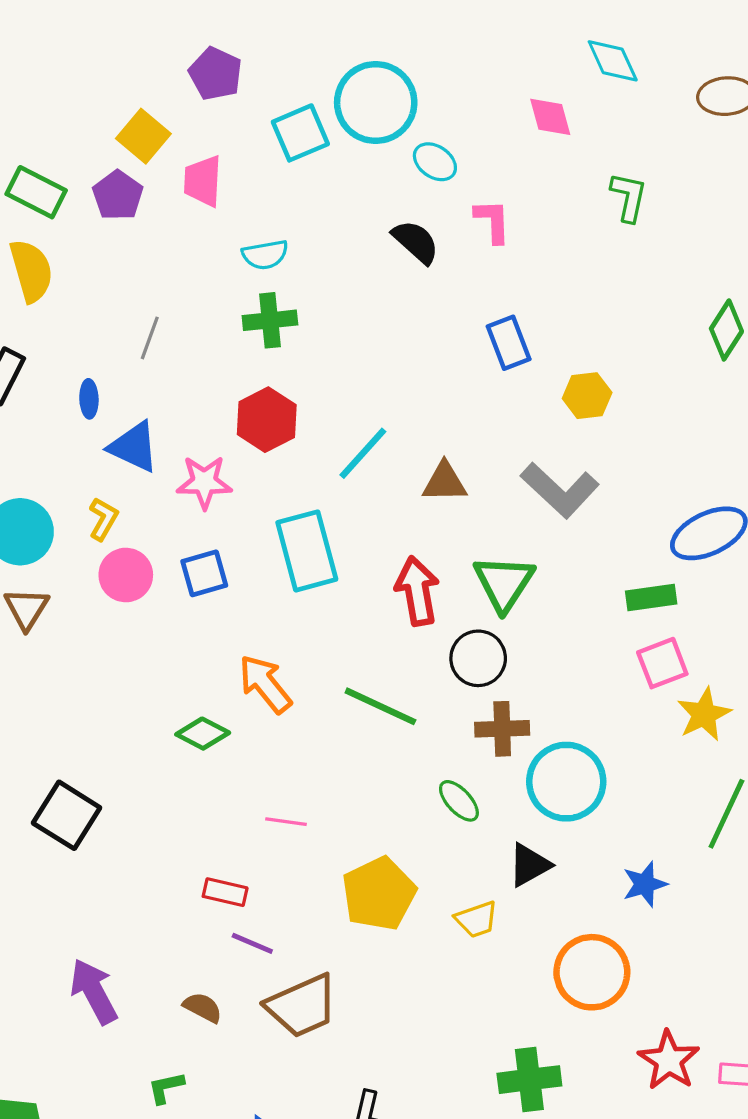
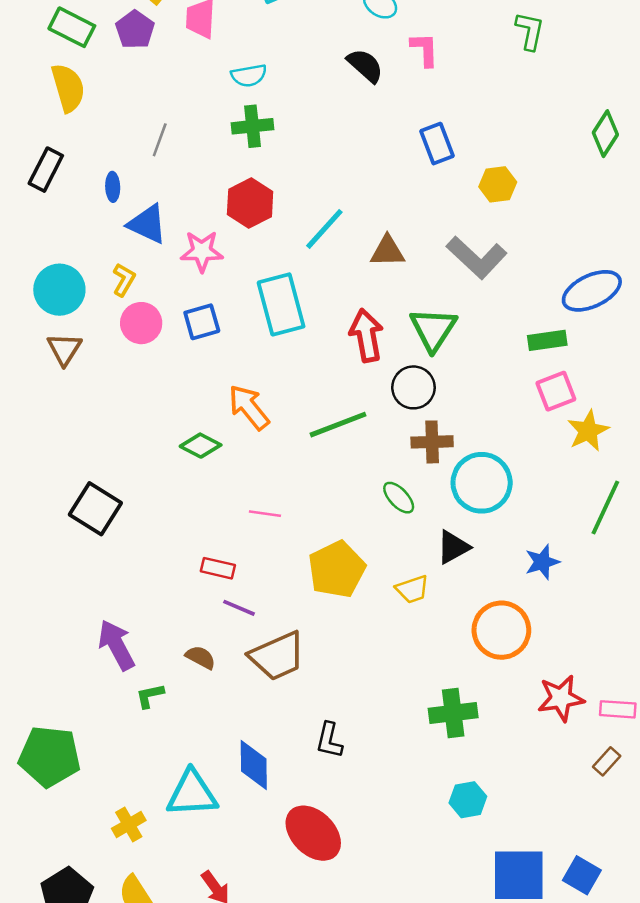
green line: (380, 706) -> (338, 425), turned -46
red star: (669, 1060) -> (561, 698), turned 30
green L-shape: (166, 1088) -> (150, 696), moved

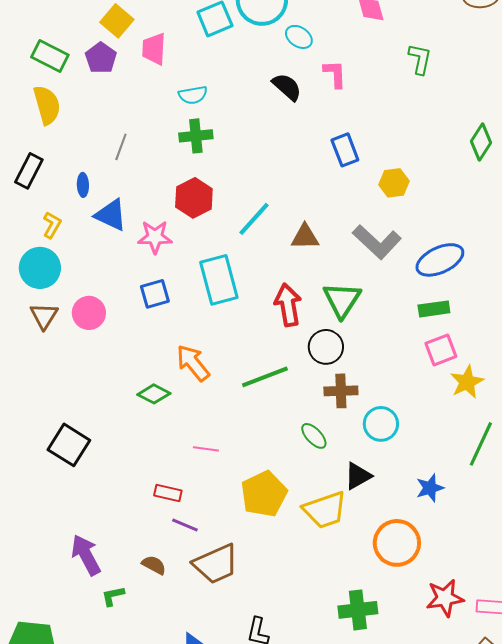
yellow L-shape: (124, 280) -> (52, 225), moved
blue ellipse: (592, 291) -> (440, 260), moved
pink circle: (141, 323) -> (89, 313), moved
cyan circle: (482, 483) -> (381, 424), size x0.7
yellow trapezoid: (412, 589) -> (325, 510), size x1.6

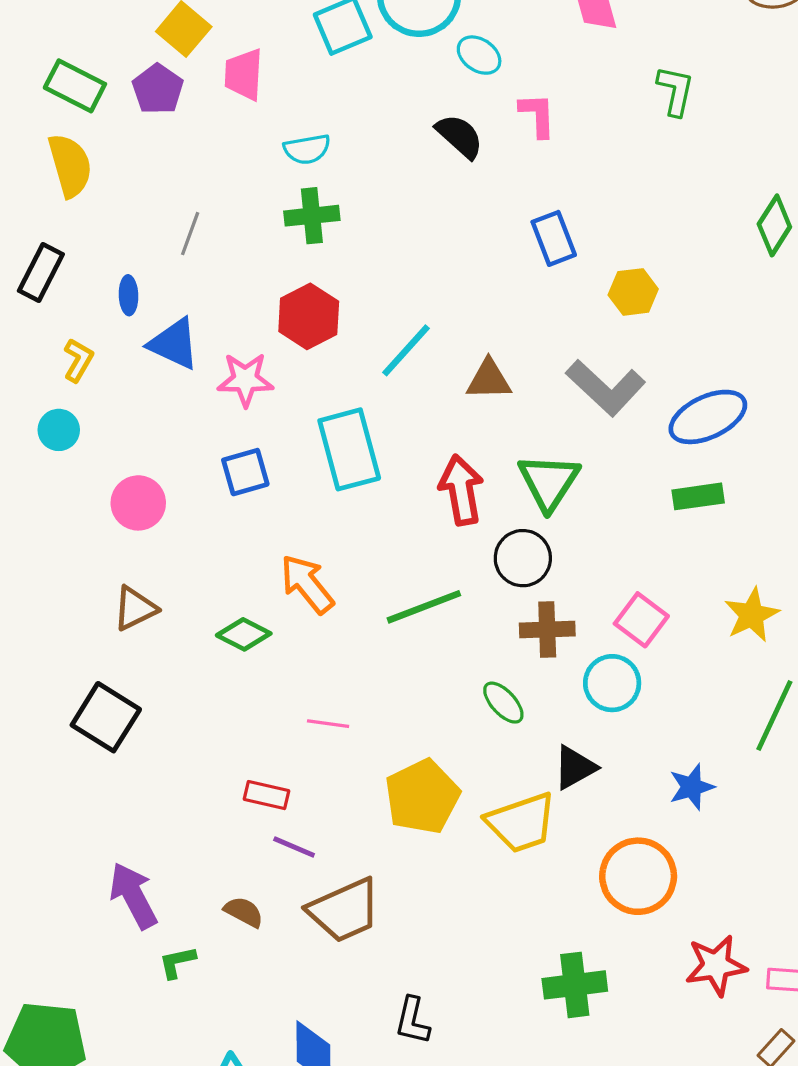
cyan circle: (40, 268) -> (59, 430), size x0.6
brown triangle: (44, 316) -> (135, 608), moved, turned 32
pink square: (441, 350) -> (641, 620), moved, turned -32

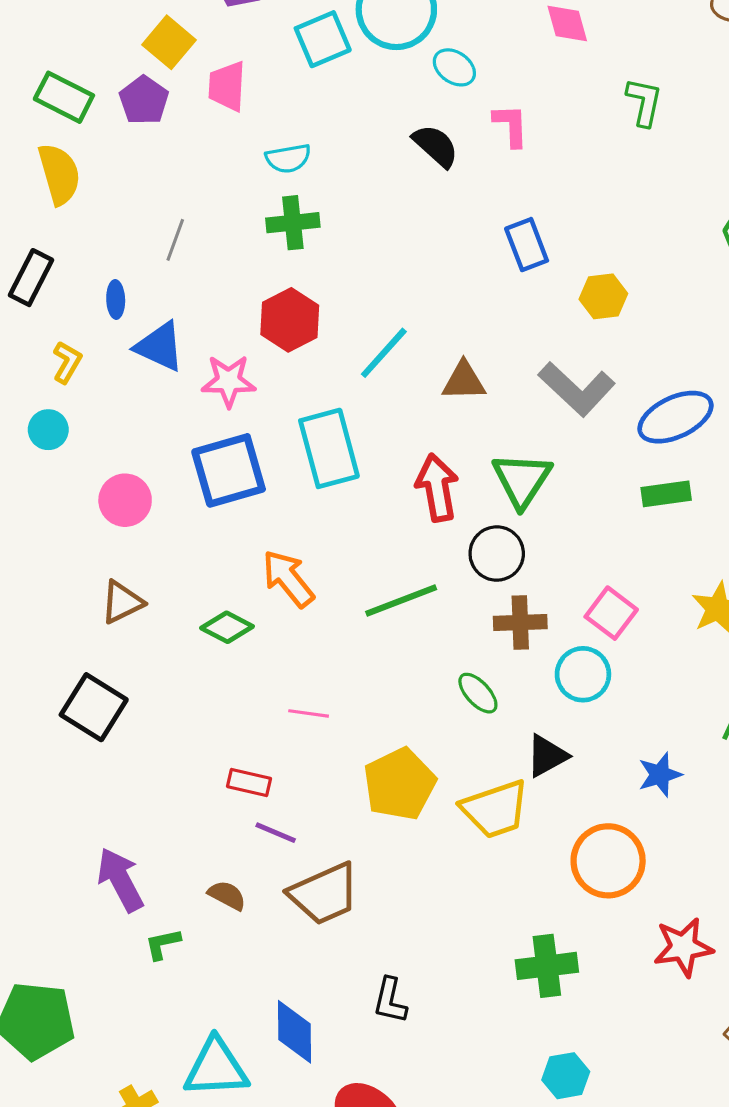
blue square: (245, 472) -> (229, 470), size x1.6

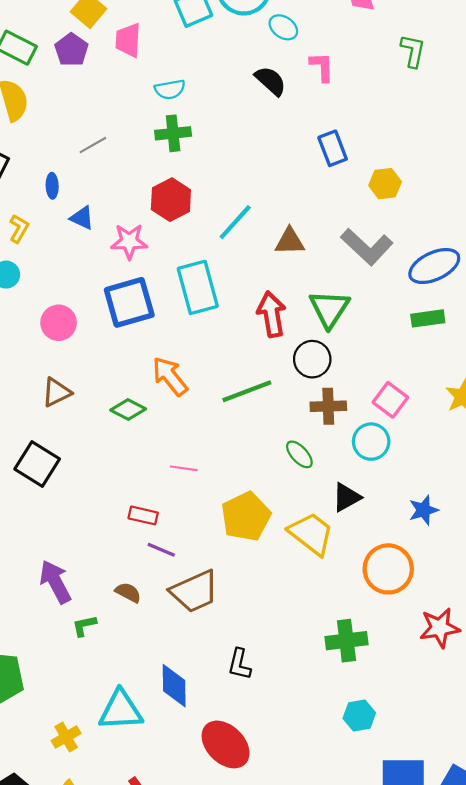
gray line: (175, 240) -> (93, 145), turned 40
blue triangle: (160, 347) -> (82, 218), size x0.7
yellow trapezoid: (495, 809) -> (311, 534), turned -123

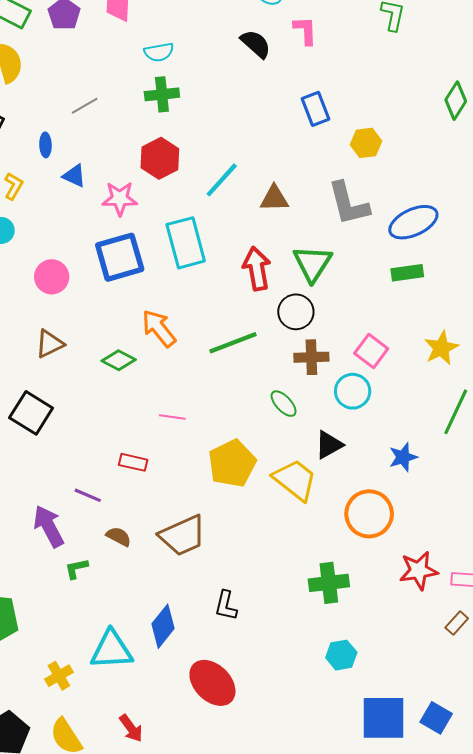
gray L-shape: (367, 247) -> (348, 204), turned 33
purple line: (161, 550) -> (88, 495), moved
blue diamond: (174, 686) -> (163, 626), turned 39

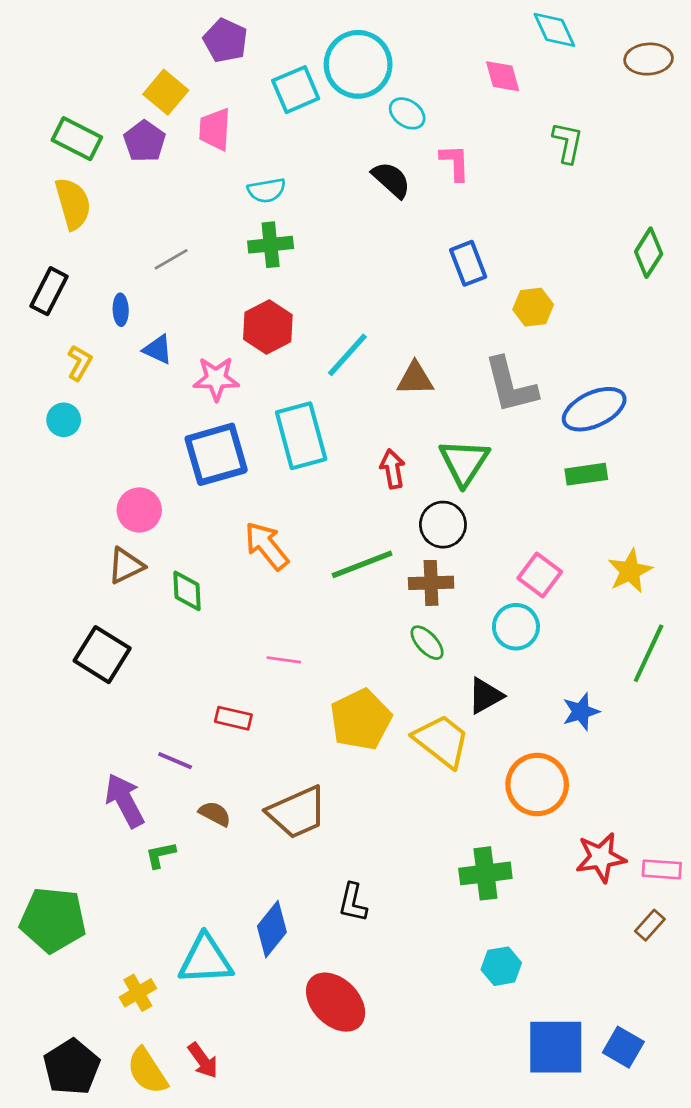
red arrow: (257, 269) -> (393, 469), size x0.7
pink circle: (52, 277) -> (139, 510), moved
brown cross: (311, 357) -> (431, 583), moved
green diamond: (119, 360) -> (187, 591), moved, turned 60
red arrow: (131, 728) -> (203, 1060), moved

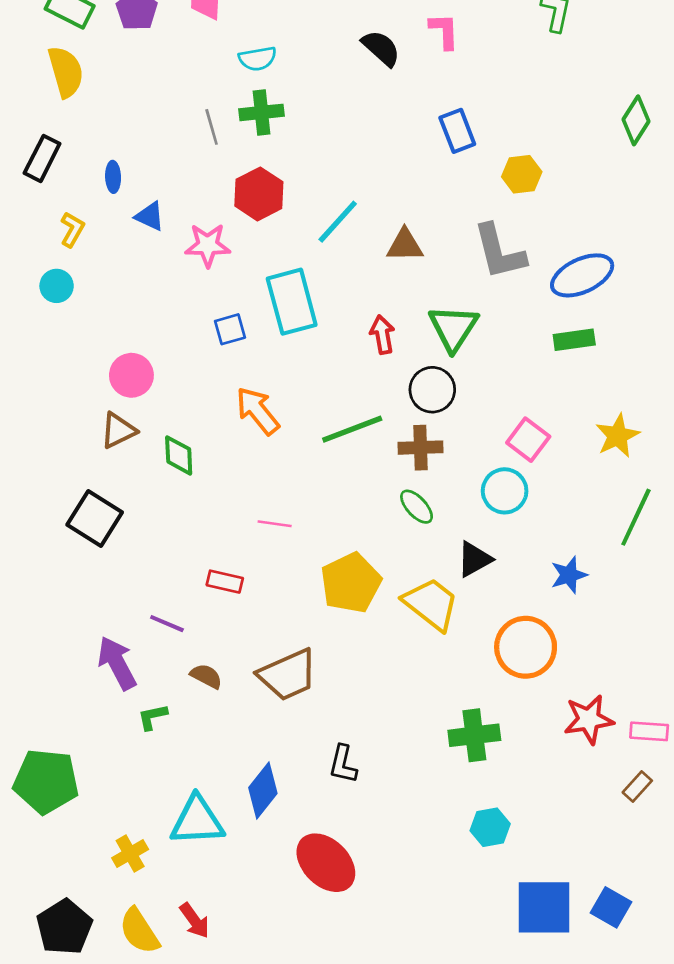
gray line: (171, 259) -> (212, 127), moved, turned -76
blue square: (216, 454) -> (230, 329), moved, size x0.5

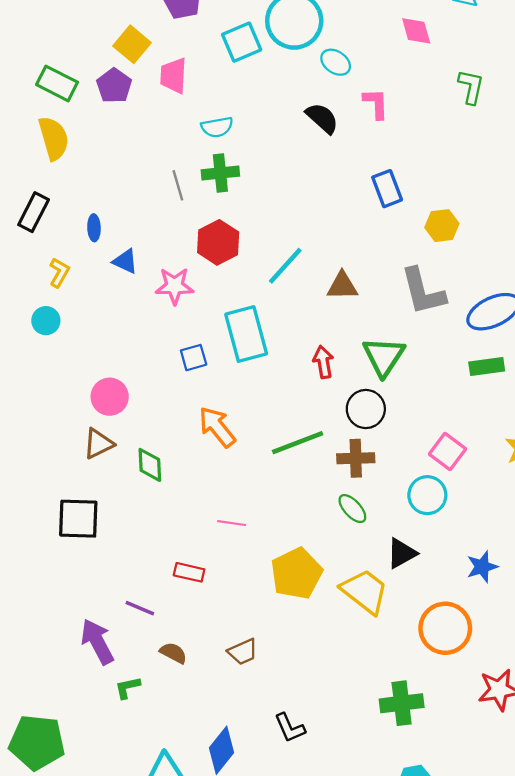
black square: (95, 518) -> (78, 519), turned -30
brown trapezoid: (288, 675) -> (243, 652), size x0.6
black L-shape: (343, 764) -> (290, 728), turned -36

